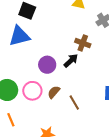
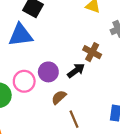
pink circle: (32, 91) -> (24, 81), moved
brown semicircle: (54, 92) -> (59, 97), moved

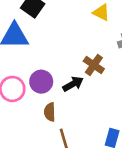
brown semicircle: (59, 97) -> (50, 112), turned -56

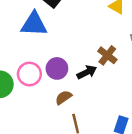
brown semicircle: (50, 112) -> (64, 97), turned 54

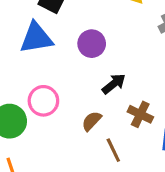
brown cross: (107, 55) -> (140, 114), moved
purple circle: (57, 68) -> (92, 44), moved

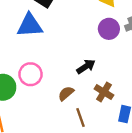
purple circle: (92, 44) -> (109, 29), moved

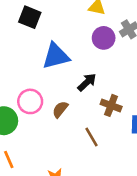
blue triangle: (30, 25) -> (56, 56), moved
brown semicircle: (66, 93) -> (60, 109), moved

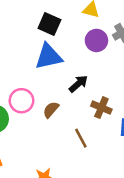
black square: (30, 17) -> (49, 24), moved

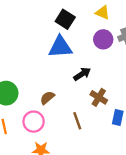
pink circle: (21, 101) -> (34, 122), moved
brown semicircle: (51, 110) -> (47, 98), moved

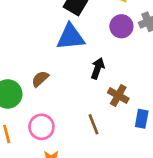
black arrow: (82, 74) -> (98, 68), turned -36
brown semicircle: (47, 98) -> (40, 79), moved

